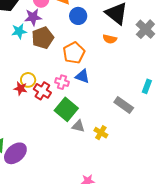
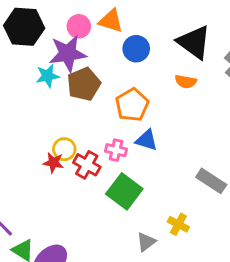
purple star: (33, 17) -> (68, 53), size x1.4
gray triangle: (78, 126) -> (146, 242), moved, turned -48

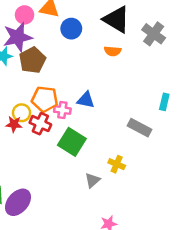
orange pentagon: (132, 105) -> (45, 99), moved, turned -30

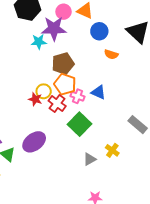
orange semicircle: (113, 51) -> (111, 54), moved
brown pentagon: (32, 60) -> (63, 64), moved
purple ellipse: (18, 202) -> (34, 142), moved

